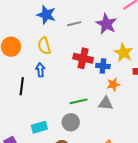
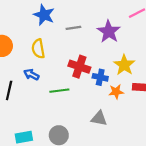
blue arrow: (40, 70) -> (31, 75), turned -64
orange star: (113, 84) -> (116, 92), moved
green line: (79, 101) -> (59, 91), moved

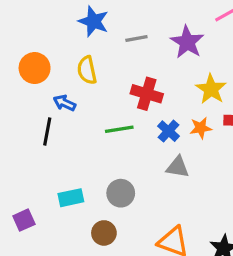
blue arrow: (31, 75) -> (65, 103), moved
blue cross: (100, 77) -> (168, 131), moved, turned 32

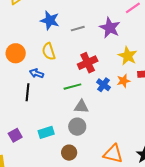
red cross: (147, 94) -> (88, 63), turned -36
gray triangle: (178, 167) -> (81, 107), moved
purple square: (24, 220) -> (15, 135), moved

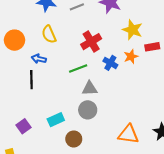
brown circle: (69, 153) -> (74, 139), moved

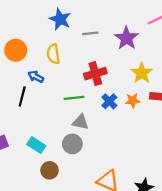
cyan rectangle: (56, 120) -> (36, 145), turned 42

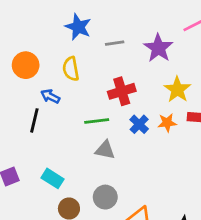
gray circle: (72, 144) -> (105, 197), moved

